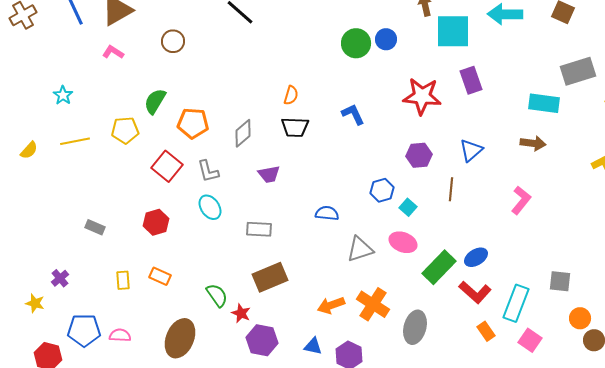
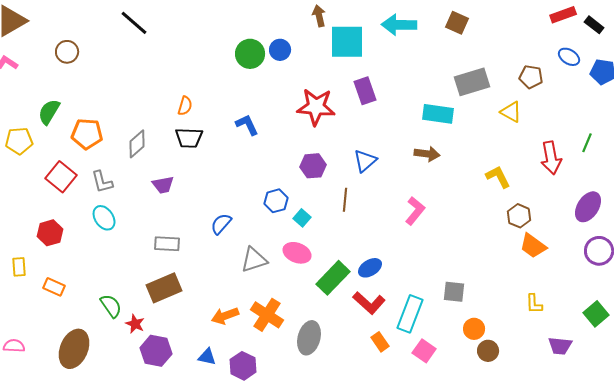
blue semicircle: (327, 213) -> (221, 224), turned -55
gray rectangle: (259, 229) -> (167, 244), moved
yellow rectangle: (123, 280) -> (19, 267), moved

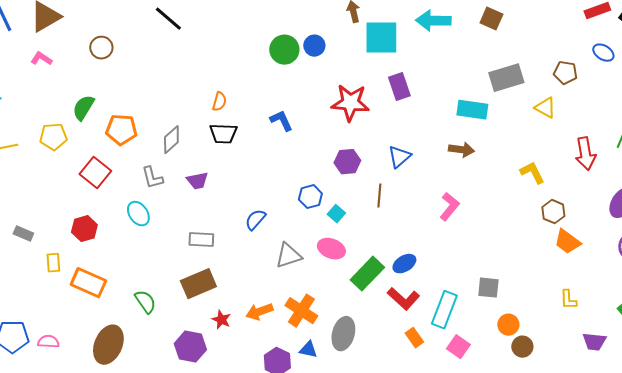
gray L-shape: (102, 182) -> (152, 178), moved
orange rectangle: (54, 287) -> (88, 283), size x1.6
red star: (135, 324) -> (221, 320), moved
blue triangle: (207, 357) -> (308, 350), moved

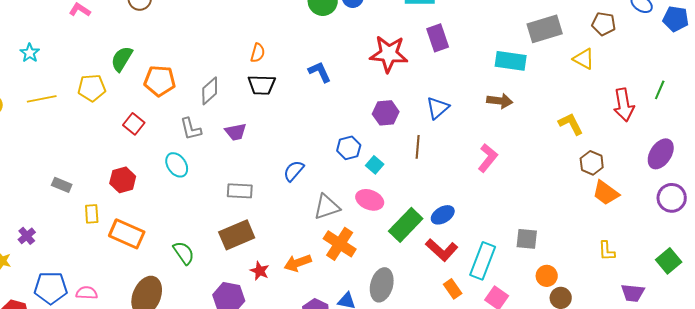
red square: (95, 173) -> (134, 124), size x0.7
orange cross: (301, 311) -> (340, 244), moved

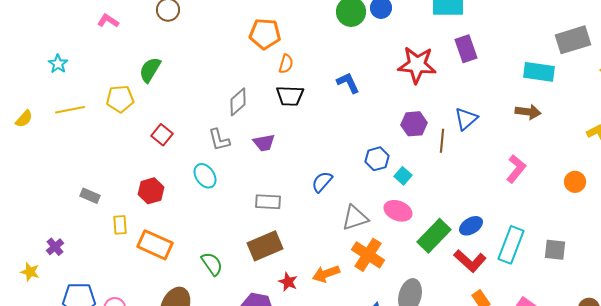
orange pentagon: (160, 81) -> (265, 34), moved
brown line: (418, 147) -> (442, 141), moved
cyan rectangle: (483, 261) -> (511, 245), moved
orange circle: (547, 276) -> (575, 182), moved

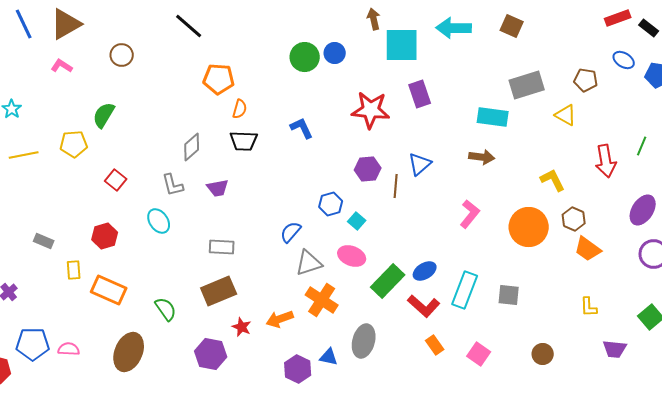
blue semicircle: (322, 182) -> (291, 232), moved
orange circle: (575, 182) -> (529, 227), size x1.8

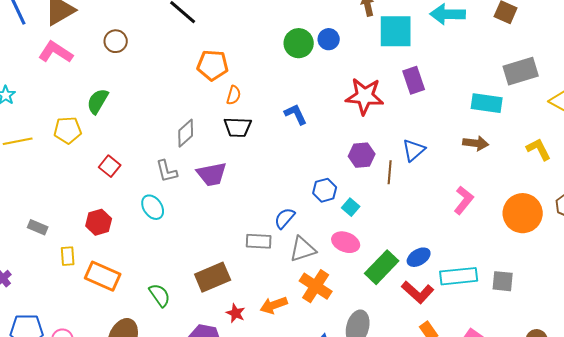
pink L-shape: (62, 66) -> (56, 52), size x1.6
yellow L-shape: (553, 180) -> (539, 149), moved
purple trapezoid: (218, 188) -> (212, 174), size x1.4
gray rectangle: (222, 247) -> (259, 241), moved
cyan rectangle: (465, 290) -> (459, 276), turned 63

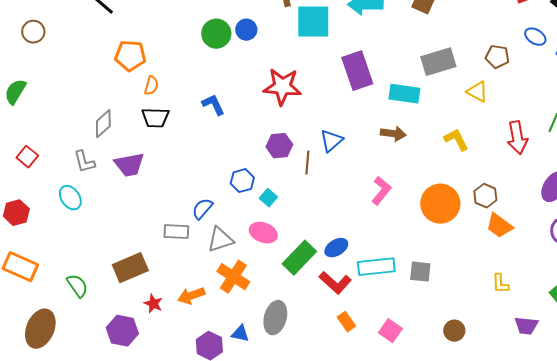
purple rectangle: (414, 80) -> (357, 71), moved, size x1.4

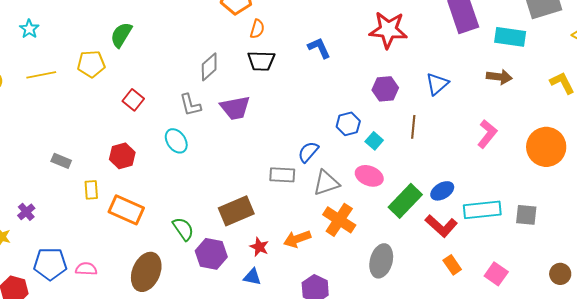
brown line: (307, 163) -> (413, 127), moved
purple hexagon: (122, 331) -> (211, 254), moved
blue triangle: (240, 334) -> (252, 277), moved

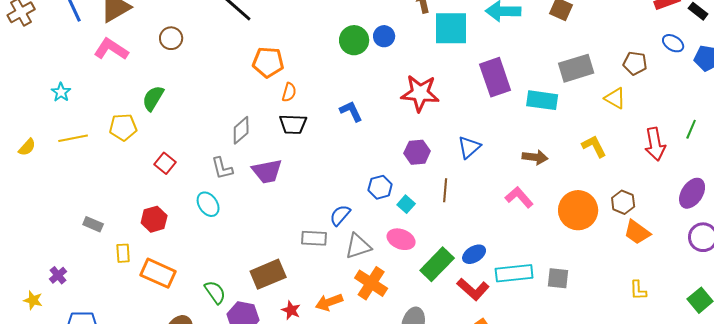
brown arrow: (499, 77) -> (535, 157), moved
pink L-shape: (487, 134) -> (519, 197), turned -80

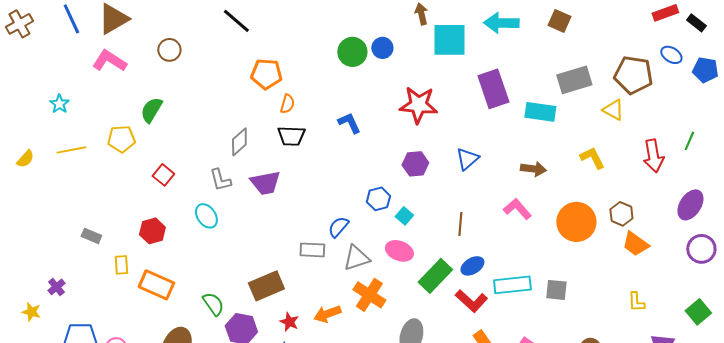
brown pentagon: (635, 63) -> (633, 75), size x1.6
brown line: (445, 190) -> (460, 224), moved

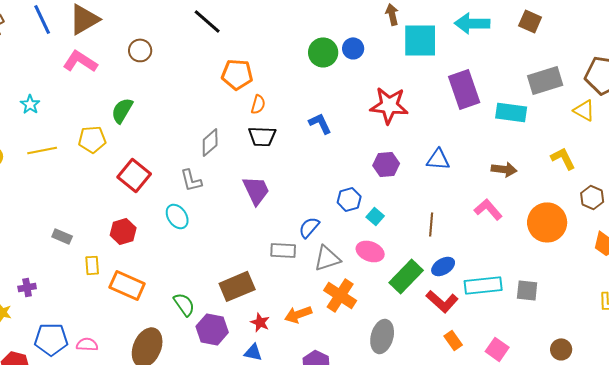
blue triangle: (467, 159) -> (438, 159), turned 45
red square: (163, 175) -> (134, 175), size x1.5
purple trapezoid: (265, 183) -> (256, 190), moved, turned -104
brown hexagon: (621, 214) -> (592, 197), moved
purple cross: (56, 287) -> (27, 287), turned 30

